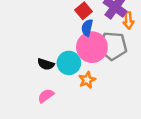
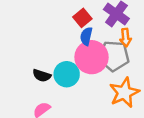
orange arrow: (128, 20) -> (126, 38), moved
orange star: (87, 80) -> (124, 93), moved, size x1.6

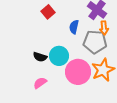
red square: (82, 18) -> (48, 12), moved
pink circle: (92, 57) -> (78, 72), moved

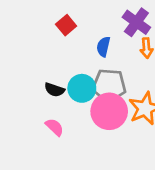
gray pentagon: (95, 42) -> (109, 85), moved
pink semicircle: (40, 83) -> (55, 127), turned 80

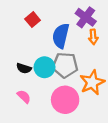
blue semicircle: (103, 47) -> (61, 36), size x1.6
pink circle: (109, 111) -> (65, 100), moved

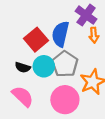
red square: (33, 20) -> (36, 40), moved, size x1.5
gray pentagon: (65, 65) -> (65, 64), turned 30
pink semicircle: (24, 97) -> (23, 96), size x1.5

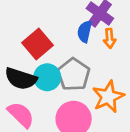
blue semicircle: (60, 34) -> (85, 31), moved, size x0.7
black semicircle: (23, 67) -> (21, 79), size x1.6

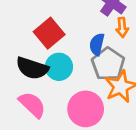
blue semicircle: (85, 31) -> (97, 44), moved
gray pentagon: (74, 74) -> (108, 64), moved

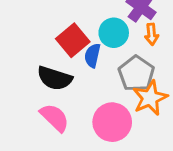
blue semicircle: (97, 44) -> (92, 55), moved
cyan circle: (59, 67) -> (114, 33), moved

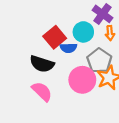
blue semicircle: (92, 55) -> (68, 48), turned -105
pink circle: (112, 122) -> (82, 80), moved

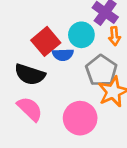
pink circle: (82, 80) -> (80, 118), moved

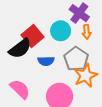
blue semicircle: (63, 55) -> (46, 61), moved
black semicircle: (30, 74) -> (20, 48), moved, turned -55

